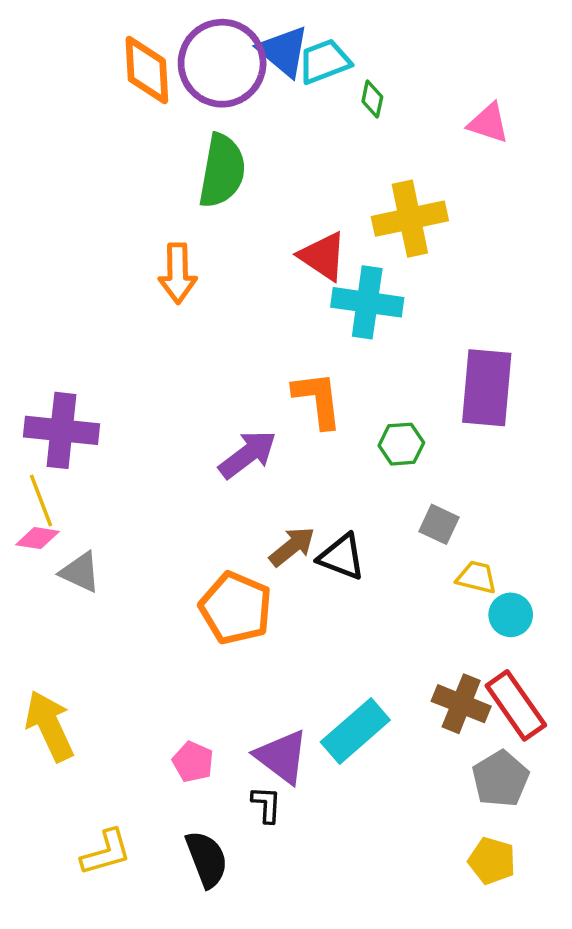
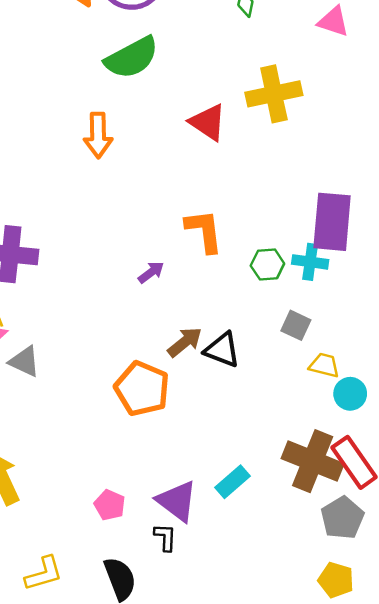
green semicircle: (222, 171) -> (132, 58), turned 52
cyan cross: (367, 302) -> (310, 262), moved, size x0.7
purple arrow: (248, 454) -> (151, 272), size x0.6
brown cross: (461, 704) -> (313, 461), size x1.4
cyan rectangle: (355, 731) -> (233, 482), size x0.7

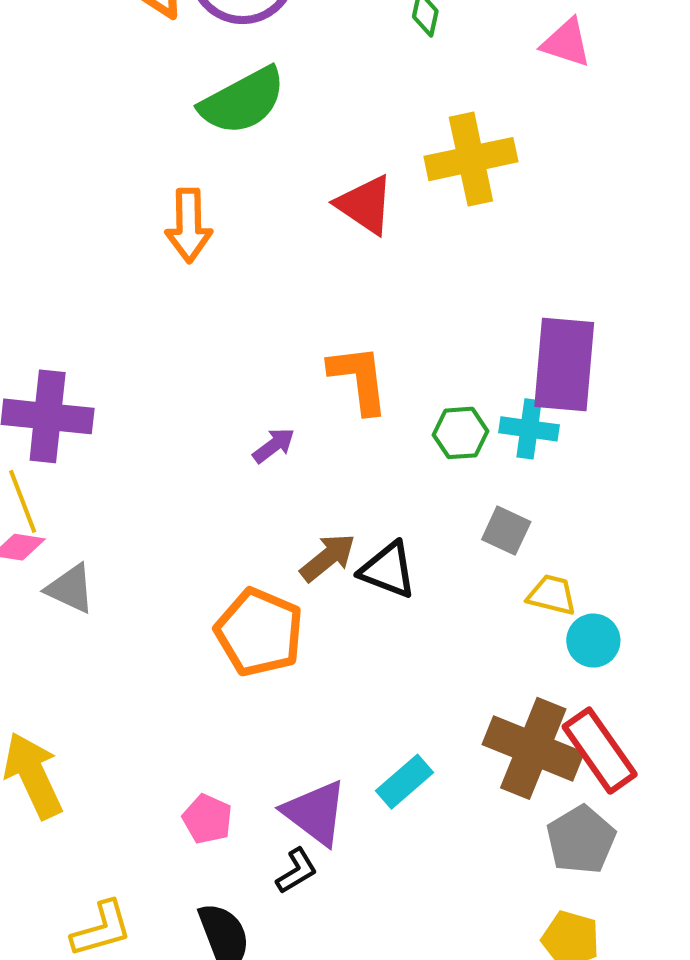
black L-shape: (165, 537) -> (297, 871), turned 56

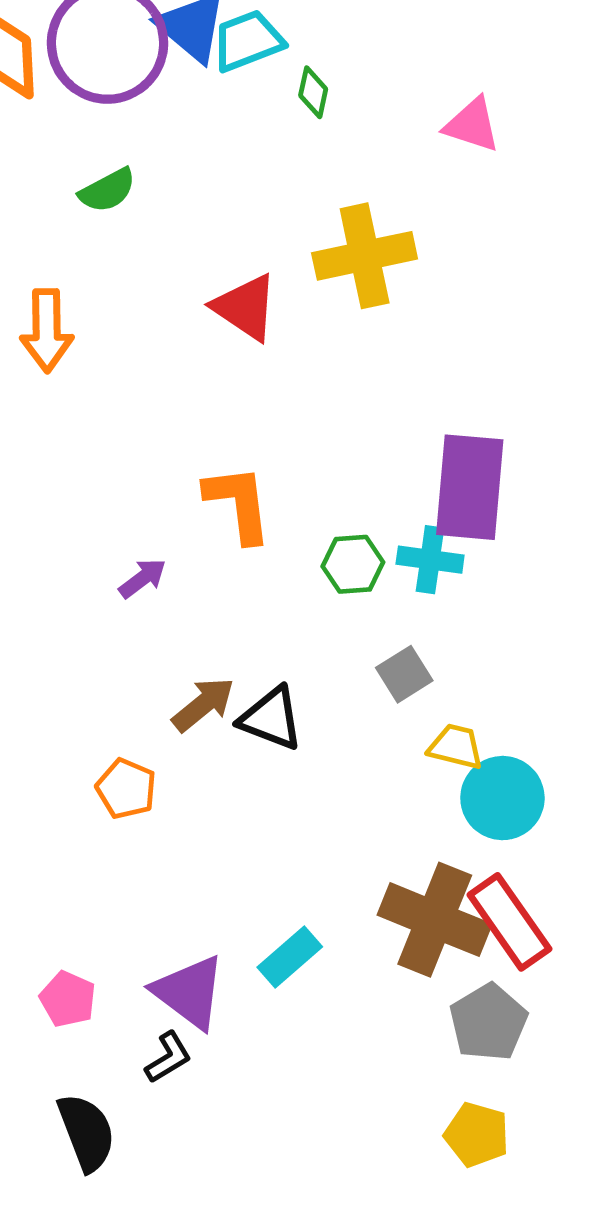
green semicircle: (243, 101) -> (107, 190), size x0.6
gray square: (506, 531) -> (404, 674), turned 33
orange pentagon: (259, 632) -> (126, 789), size x0.6
cyan circle: (593, 641) -> (502, 798), size x1.4

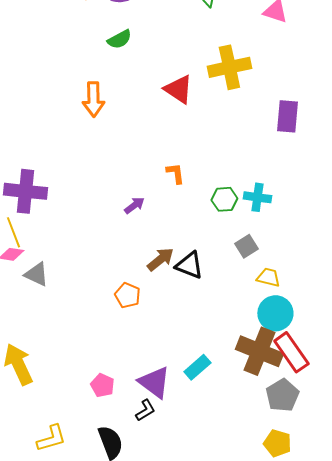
purple rectangle: (470, 487) -> (287, 116), moved, size x0.7
orange L-shape: (238, 504) -> (175, 173), size x0.6
cyan circle: (502, 798) -> (275, 313), moved

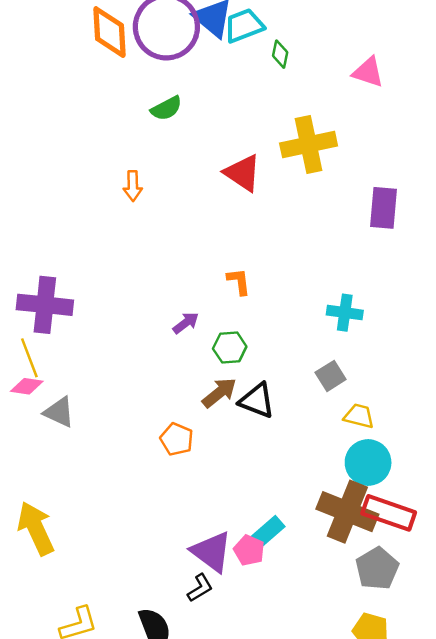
orange arrow: (93, 99) -> (133, 186), size x0.7
green hexagon: (224, 199) -> (230, 347), moved
red rectangle: (291, 352) -> (389, 513), turned -36
pink pentagon: (102, 385) -> (249, 550), moved

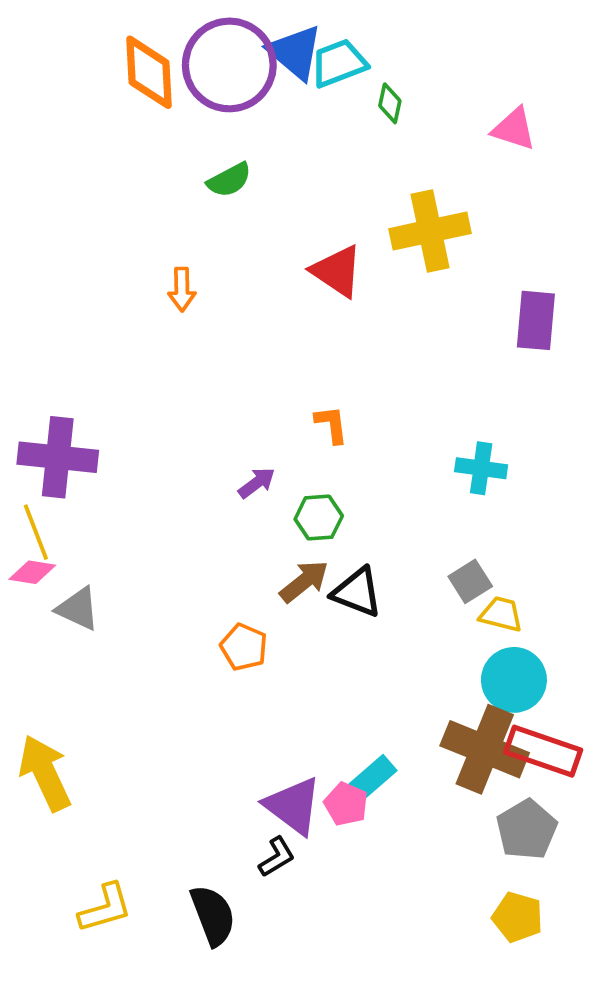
gray square: (331, 376) -> (470, 581), moved

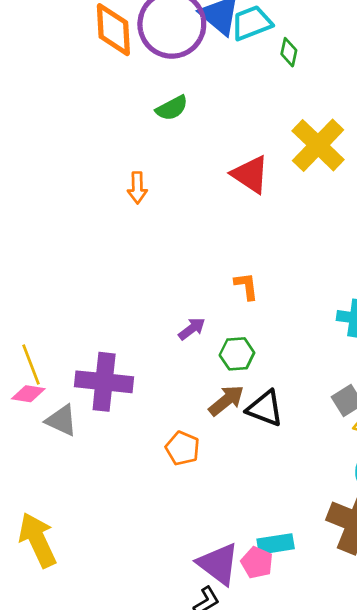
yellow cross: (430, 231) -> (318, 145), turned -34
purple cross: (58, 457) -> (104, 382), moved
cyan rectangle: (372, 778) -> (276, 544), turned 32

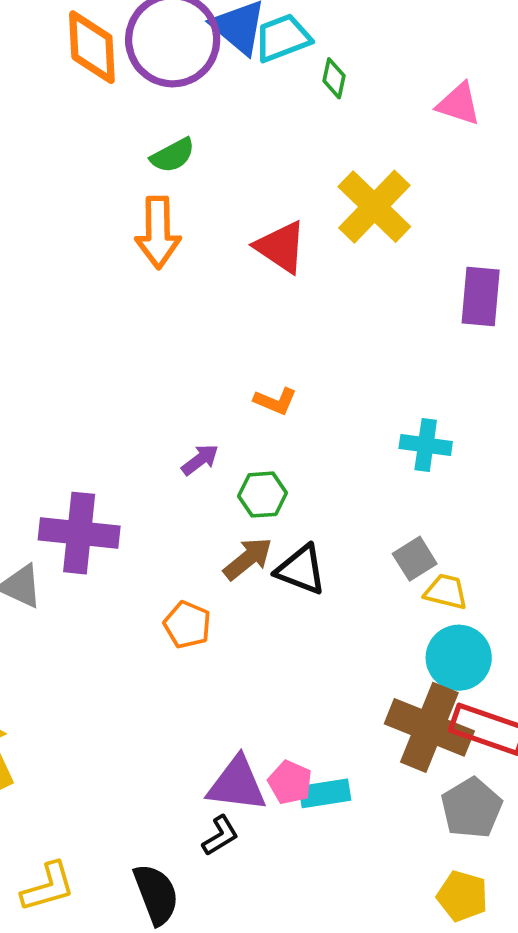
orange arrow: (137, 188) -> (158, 232), moved, size x1.6
orange L-shape: (246, 286) -> (275, 401), turned 120
cyan rectangle: (276, 544) -> (325, 793), moved
purple triangle: (218, 564) -> (237, 784), turned -30

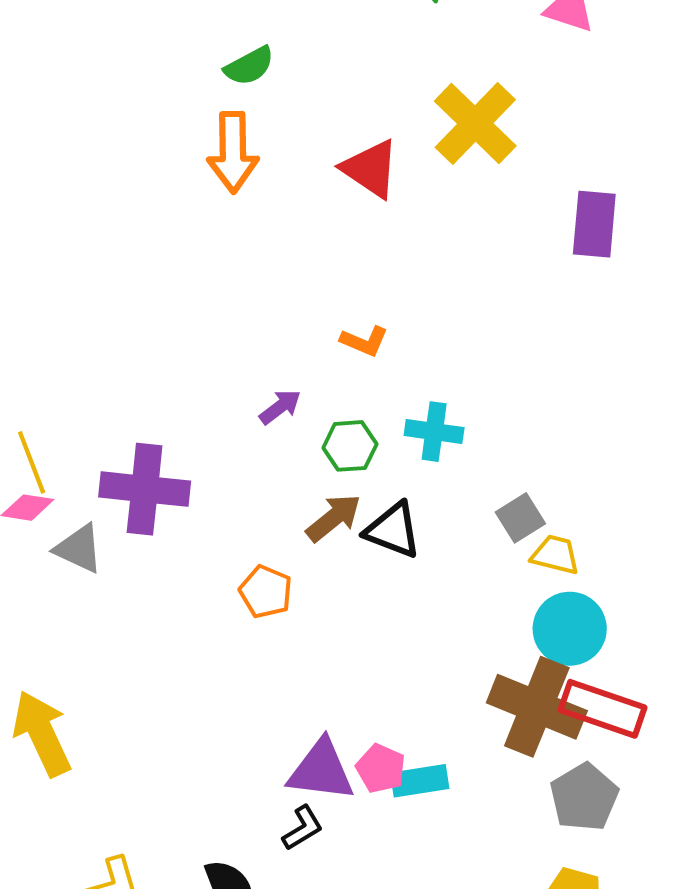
cyan cross: (426, 445) -> (434, 432), moved

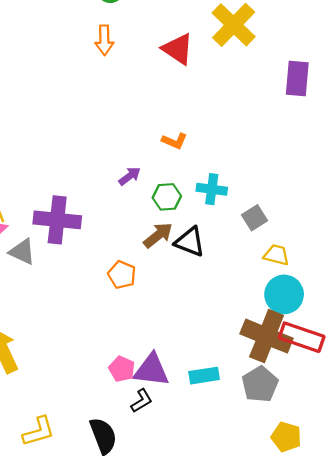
orange arrow: (233, 152) -> (104, 40), size x0.7
gray square: (520, 518) -> (254, 218), moved
pink pentagon: (381, 768) -> (122, 369), moved
gray pentagon: (584, 797) -> (260, 384), moved

